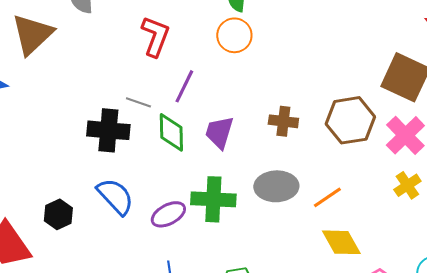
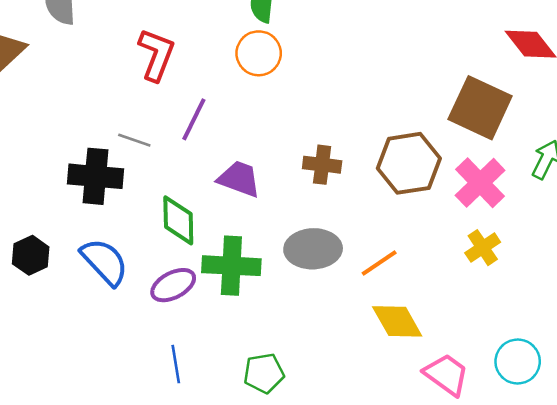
green diamond: (171, 132) -> (178, 220), moved
purple trapezoid: (219, 132) -> (239, 179), turned 93
black hexagon: (58, 214) -> (31, 255), moved

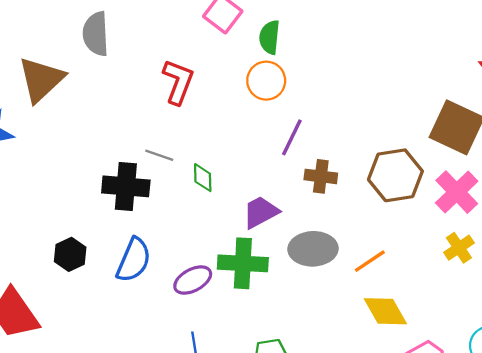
purple line: (194, 119) -> (292, 137), moved
purple trapezoid: (239, 179) -> (261, 212), moved, turned -48
green diamond: (178, 220) -> (203, 178), moved, size x0.7
blue semicircle: (105, 262) -> (134, 260), turned 66

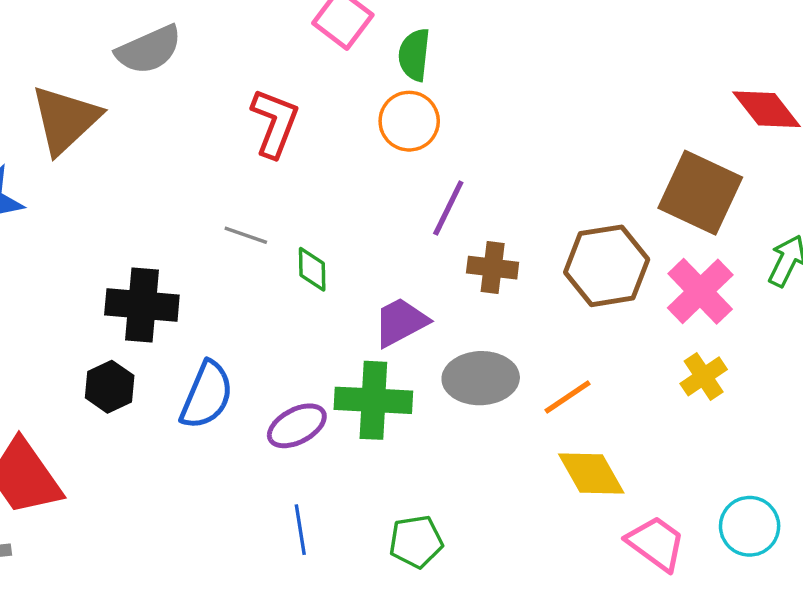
gray semicircle: (96, 34) -> (149, 50), turned -111
black cross: (126, 186) -> (142, 305), moved

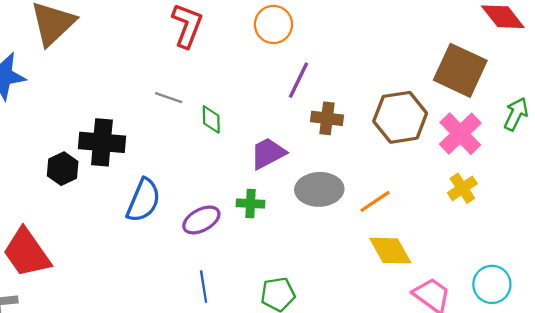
black hexagon: (110, 387) -> (63, 169), moved
green cross: (373, 400) -> (251, 204), size x0.6

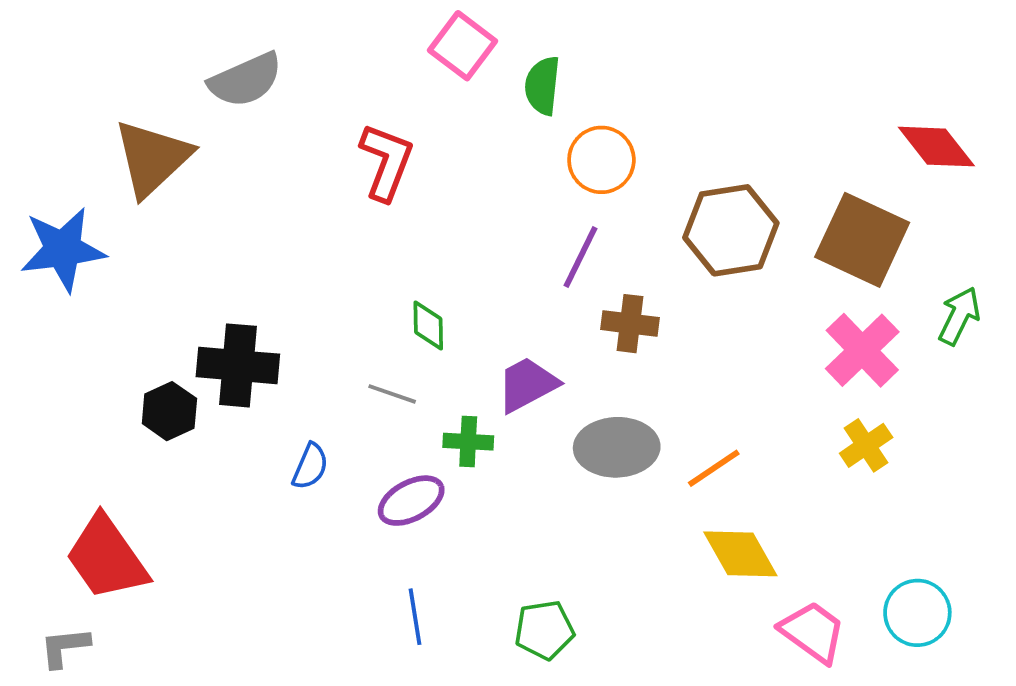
orange circle: (273, 24) -> (601, 160), moved
gray line: (169, 98) -> (392, 394), moved
brown hexagon: (400, 117) -> (731, 230), moved
blue semicircle: (143, 200) -> (310, 466), size x0.6
green cross: (251, 204) -> (468, 442), moved

